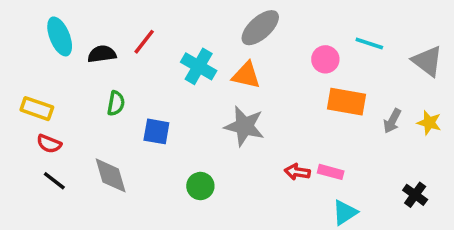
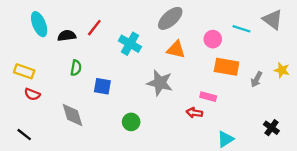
gray triangle: (427, 61) -> (273, 20), moved
orange triangle: (246, 75) -> (176, 49), moved
yellow star: (429, 123) -> (282, 70), moved
pink rectangle: (331, 172) -> (208, 97), moved
black line: (54, 181) -> (24, 135), moved

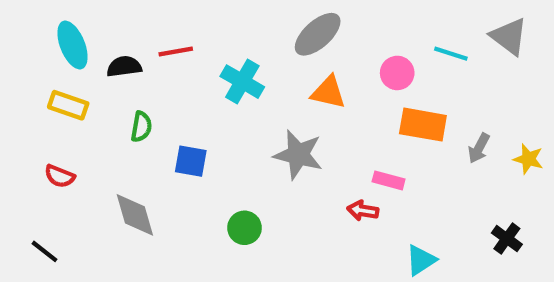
red line: (94, 28) -> (176, 51), turned 42
yellow star: (282, 70) -> (528, 159), moved
yellow rectangle: (24, 71) -> (68, 105), moved

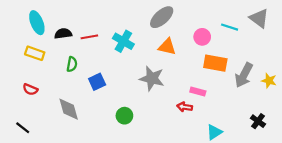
red line: (176, 51) -> (89, 37), moved
gray arrow: (479, 148) -> (244, 75), size x1.6
blue square: (191, 161) -> (97, 82), turned -35

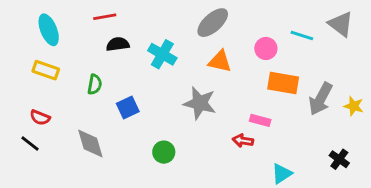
black semicircle: (63, 34) -> (118, 44), moved
red line: (89, 37) -> (105, 17), moved
black line: (23, 128) -> (30, 143), moved

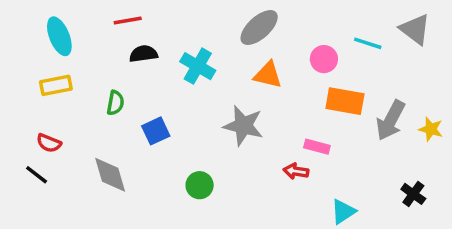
yellow rectangle: (46, 70) -> (56, 85), turned -30

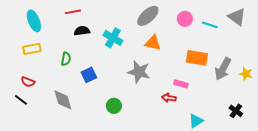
pink circle: (324, 59) -> (185, 19), moved

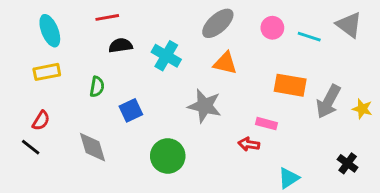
red semicircle: (28, 82) -> (41, 121), turned -80
green circle: (114, 106) -> (168, 156), size x1.5

